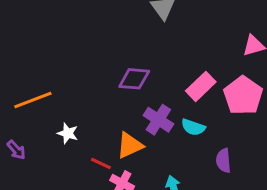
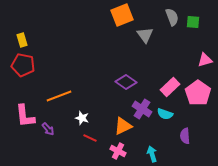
purple diamond: (134, 79) -> (126, 82), turned 30
red line: (101, 164) -> (90, 138), moved

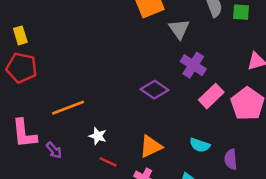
purple cross: (142, 109) -> (193, 65), moved
cyan semicircle: (165, 114) -> (200, 145), moved

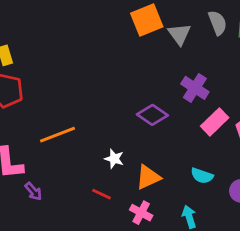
gray triangle: (179, 29) -> (179, 34), moved
white star: (98, 136) -> (114, 159), moved
purple arrow: (54, 150) -> (33, 191), moved

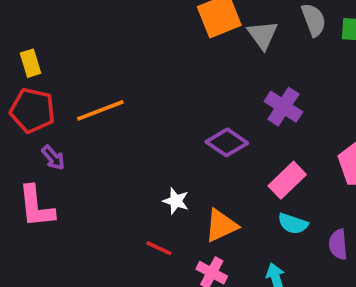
pink rectangle: (215, 122) -> (287, 180), moved
orange line: (58, 135) -> (100, 110), moved
purple arrow: (33, 191) -> (53, 158), moved

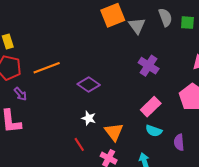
purple diamond: (227, 142) -> (89, 85), moved
orange triangle: (221, 226) -> (114, 132), turned -42
red line: (159, 248) -> (79, 144), turned 32

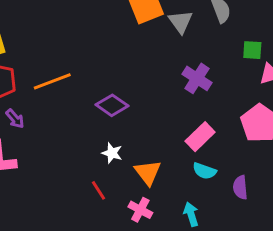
green square: (187, 23) -> (252, 50), moved

